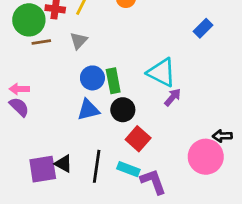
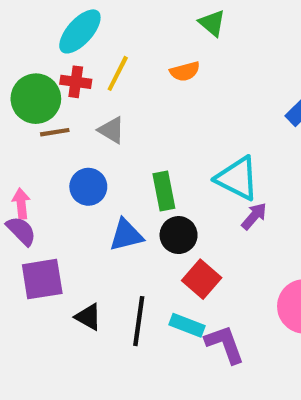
gray triangle: (79, 41) -> (111, 130), turned -42
blue circle: (92, 78) -> (88, 187), moved
pink arrow: (19, 89) -> (21, 204), turned 84
purple square: (43, 169) -> (42, 279), moved

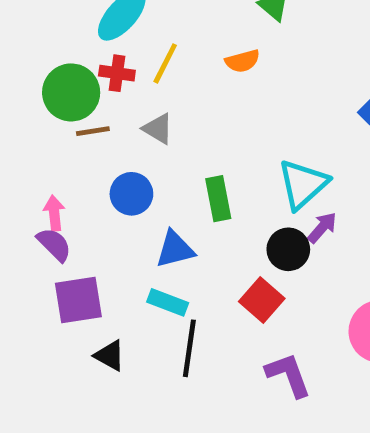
cyan triangle: (237, 178) -> (303, 184), turned 51
black circle: (179, 235) -> (288, 249), moved
black triangle: (88, 317) -> (110, 356), moved
cyan rectangle: (187, 325) -> (168, 302), moved

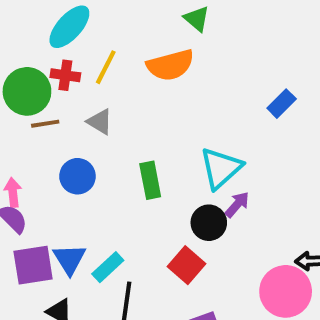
orange semicircle: (242, 61) -> (170, 65), size x1.6
blue triangle: (175, 249) -> (69, 259), moved, turned -48
cyan rectangle: (168, 302) -> (108, 267), turned -64

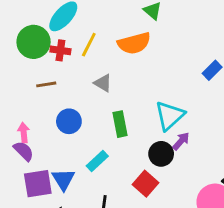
green circle: (27, 91) -> (34, 42), moved
gray triangle: (100, 122) -> (103, 83), moved
cyan rectangle: (108, 267) -> (97, 161), moved

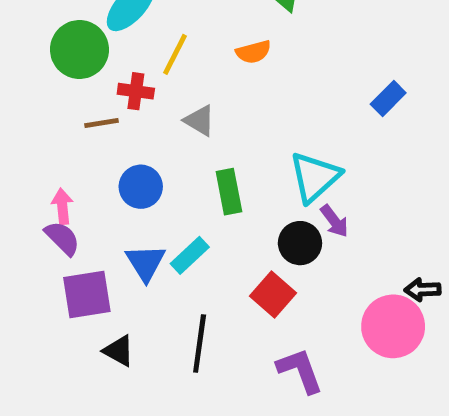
orange semicircle: (134, 43) -> (253, 52), size x0.6
red cross: (60, 50) -> (136, 91), moved
purple arrow: (181, 141) -> (334, 221), turned 102
blue triangle: (63, 179) -> (146, 263), moved

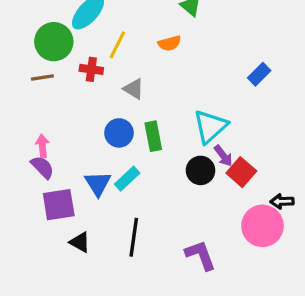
brown line: (102, 123) -> (42, 78), moved
blue circle: (141, 187) -> (119, 133), moved
red square: (273, 295) -> (241, 172), moved

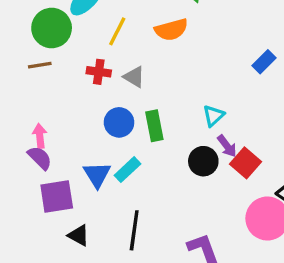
orange semicircle: (170, 43) -> (171, 30), size x1.4
red cross: (91, 69) -> (99, 72), moved
cyan triangle: (210, 126) -> (213, 116), size x0.6

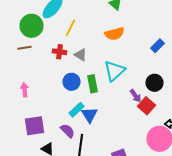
orange semicircle: (171, 30) -> (114, 34), moved
cyan triangle: (213, 116) -> (114, 71), moved, size x1.6
purple semicircle: (40, 158) -> (68, 131), moved
black circle: (203, 161) -> (154, 83), moved
blue triangle: (97, 175) -> (90, 115), moved

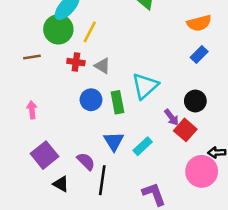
green circle: (32, 26) -> (58, 29), moved
orange semicircle: (114, 34) -> (199, 23), moved
cyan rectangle: (76, 110) -> (143, 146), moved
purple square: (34, 126) -> (45, 155), turned -30

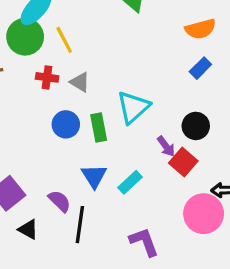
yellow line: (90, 32) -> (64, 40), turned -55

